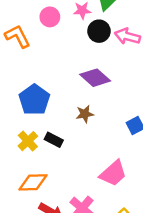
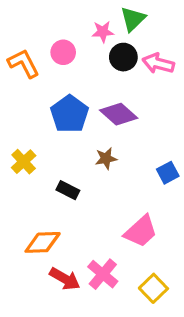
pink circle: (50, 17) -> (63, 52), moved
blue pentagon: (34, 100) -> (70, 114), moved
yellow cross: (28, 141) -> (24, 162), moved

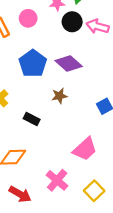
red arrow: (65, 279) -> (20, 194), moved

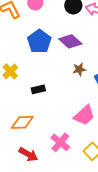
brown star: (59, 96) -> (79, 69), moved
black rectangle: (32, 119) -> (38, 89), turned -40

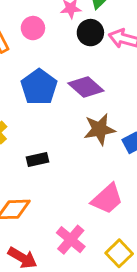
brown star: (79, 69) -> (99, 129), size x1.5

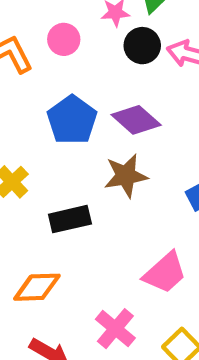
brown star: (99, 129) -> (126, 176), moved
black rectangle: (38, 160) -> (70, 219), size x1.4

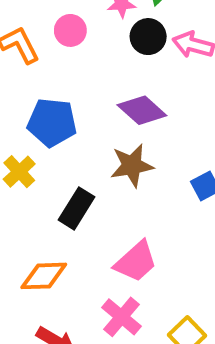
blue pentagon: (72, 120) -> (52, 123), moved, turned -30
black rectangle: (70, 219) -> (77, 208), turned -45
pink trapezoid: (165, 273) -> (136, 262), moved

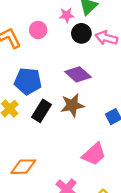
black rectangle: (77, 208) -> (42, 111), moved
pink trapezoid: (136, 262) -> (94, 154), moved

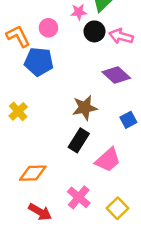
purple diamond: (78, 74) -> (116, 75), moved
blue pentagon: (28, 81) -> (39, 62), moved
black rectangle: (42, 111) -> (79, 140), moved

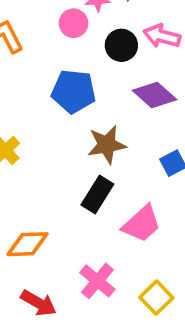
pink circle: (48, 28) -> (74, 23), moved
black circle: (94, 31) -> (121, 45), moved
blue pentagon: (39, 62) -> (74, 91), moved

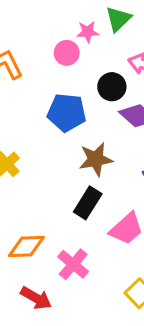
black circle: (121, 45) -> (112, 87), moved
pink cross: (97, 281) -> (73, 264), moved

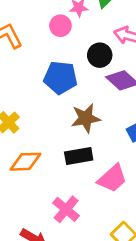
black rectangle: (88, 203) -> (79, 156), turned 48
orange diamond: (26, 246) -> (25, 162), moved

